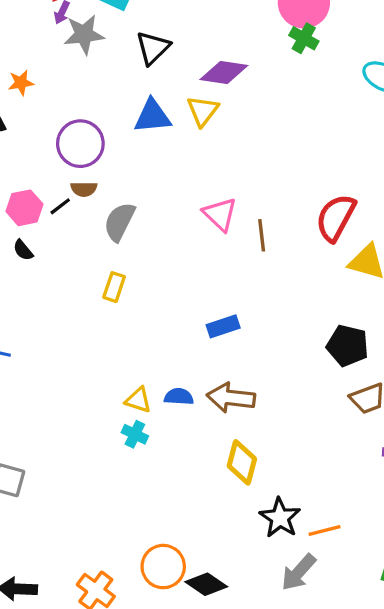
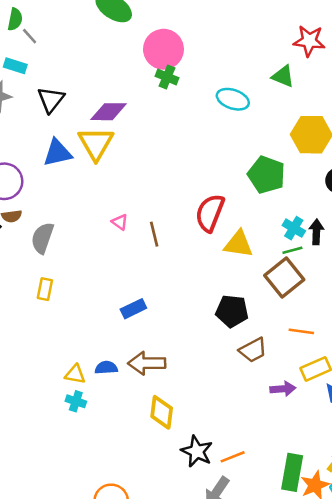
yellow triangle: (203, 111) -> (96, 144), size x1.4
pink triangle: (220, 214) -> (120, 222), size x0.6

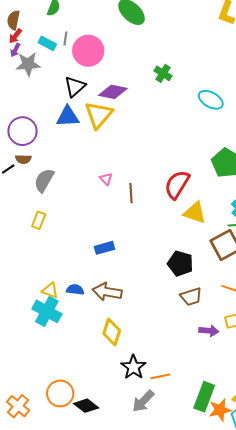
gray line: (30, 36) -> (65, 39), moved, turned 40
pink circle: (163, 49) -> (88, 51), moved
black triangle: (51, 100) -> (75, 87), moved
cyan cross: (76, 401) -> (47, 311), size x1.8

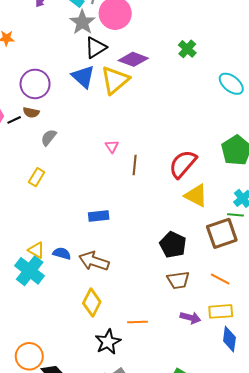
gray star: (28, 64) -> (82, 22), moved, turned 30
blue triangle: (68, 117) -> (83, 77), turned 35
gray semicircle: (44, 180) -> (49, 137), size x0.7
orange line: (160, 376) -> (137, 322), moved

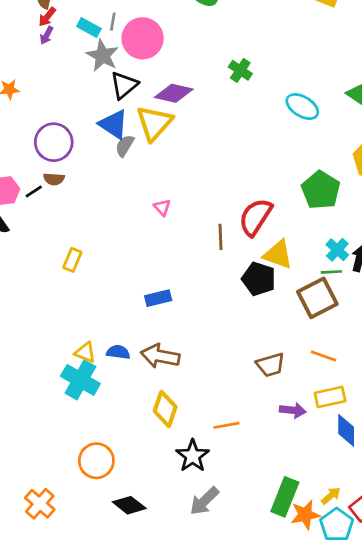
gray semicircle: (49, 137) -> (125, 146), moved
brown line: (135, 165) -> (221, 237), moved
black pentagon: (173, 245) -> (259, 279), moved
orange circle: (29, 356) -> (96, 461), moved

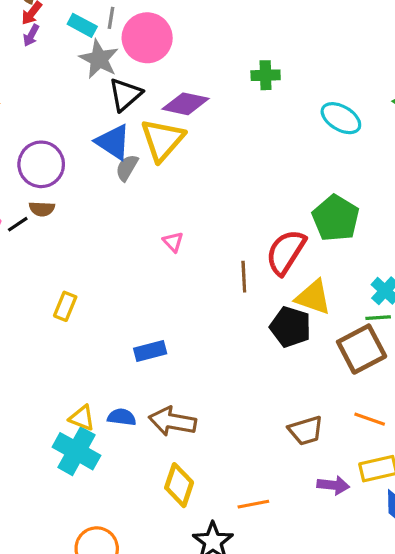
green cross: (240, 70) -> (266, 75), turned -35
green pentagon: (321, 190) -> (336, 218), moved
blue rectangle: (158, 298) -> (150, 351), moved

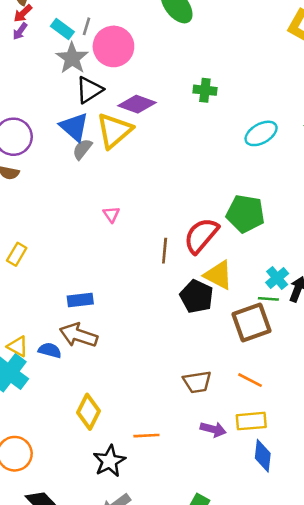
cyan ellipse: (341, 118) -> (261, 133), turned -68
green pentagon: (336, 218) -> (245, 214), turned -30
brown arrow: (172, 421) -> (79, 335), moved

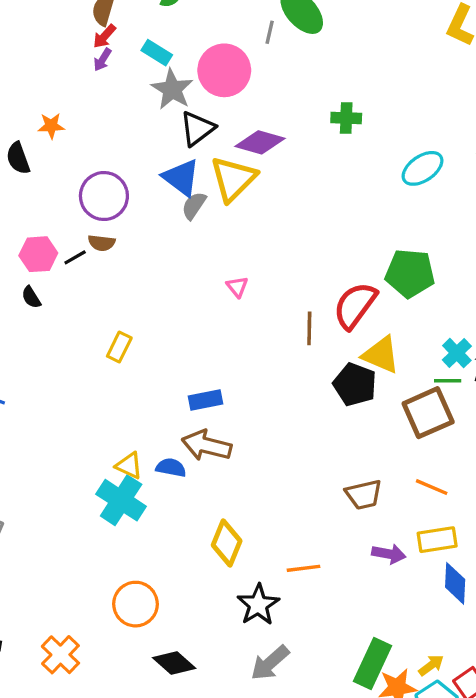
gray line: (87, 26) -> (270, 32), moved

